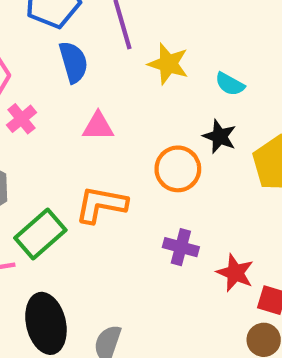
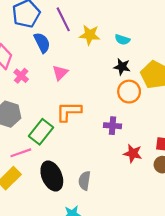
pink triangle: (98, 126) -> (60, 73), turned -35
orange circle: (178, 169) -> (129, 92), moved
red star: (235, 273) -> (133, 153), moved

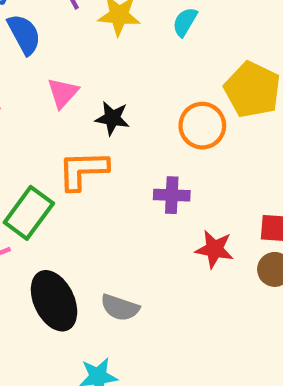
cyan semicircle: (122, 40) -> (185, 22), turned 104
black star: (122, 67) -> (112, 118), moved
gray semicircle: (85, 181) -> (120, 308), turned -78

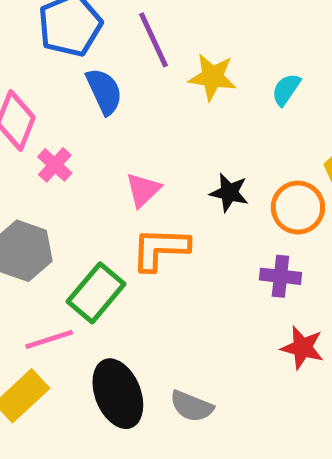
pink triangle: (63, 93) -> (143, 190), moved
black star: (112, 118) -> (229, 193), moved
purple cross: (172, 195) -> (280, 276), moved

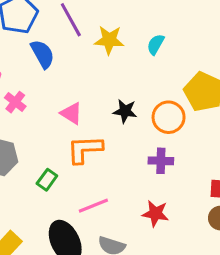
pink triangle: (143, 190) -> (71, 113), turned -40
green rectangle: (96, 293) -> (47, 180), size x0.6
pink line: (49, 339) -> (93, 206), moved
red star: (302, 348) -> (155, 213), moved

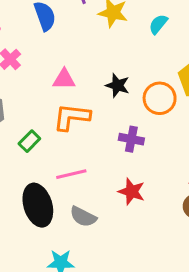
pink triangle: (71, 113) -> (64, 79), turned -40
purple cross: (161, 161) -> (131, 139), moved

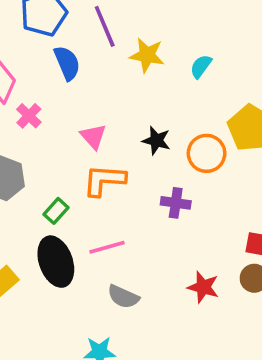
pink triangle: (64, 79) -> (93, 136), turned 50
red star: (132, 192) -> (203, 287), moved
black ellipse: (38, 205) -> (56, 262), moved

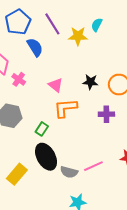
cyan semicircle: (201, 66) -> (97, 25), moved
pink line: (107, 247) -> (93, 166), moved
gray semicircle: (123, 297) -> (69, 172), moved

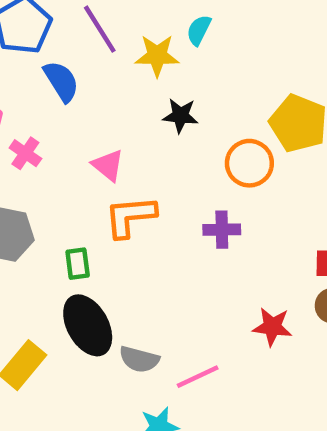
black star: (90, 82) -> (180, 116), moved
green rectangle: (42, 129) -> (78, 264), turned -40
pink line: (93, 166) -> (198, 377), moved

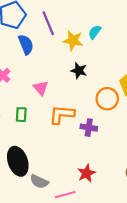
orange L-shape: (130, 216) -> (62, 115), moved
green rectangle: (78, 264) -> (21, 115), moved
red star: (272, 327) -> (86, 173), moved, turned 30

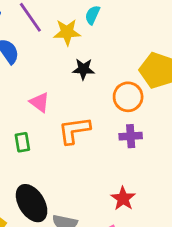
purple cross: (89, 128) -> (131, 136), moved

